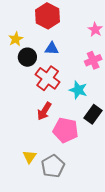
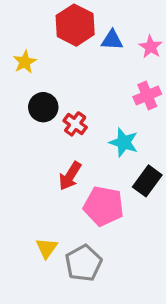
blue triangle: (52, 49) -> (112, 40), moved
black circle: (27, 57) -> (43, 107), moved
red cross: (48, 78) -> (75, 124), size x0.6

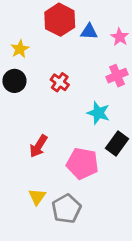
black circle: (43, 107) -> (14, 81), moved
red cross: (75, 124) -> (60, 82), moved
red arrow: (70, 176) -> (38, 146), moved

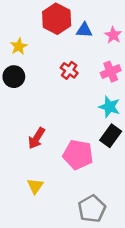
red cross: (60, 82) -> (69, 70), moved
cyan star: (98, 113) -> (109, 107), moved
gray pentagon: (66, 209) -> (92, 209), moved

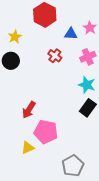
blue triangle: (84, 30) -> (71, 34), moved
pink pentagon: (78, 155) -> (46, 132), moved
yellow triangle: (35, 186) -> (28, 148), turned 32

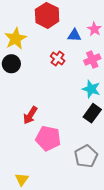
yellow star: (15, 37) -> (16, 39), size x1.5
yellow triangle: (28, 148) -> (22, 179), moved, turned -32
gray pentagon: (73, 166) -> (86, 156), moved

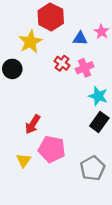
yellow star: (16, 39) -> (30, 42), moved
pink cross: (92, 60) -> (85, 68), moved
yellow triangle: (22, 179) -> (24, 160), moved

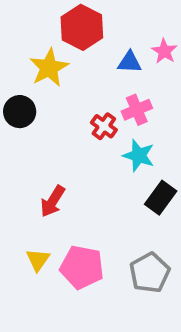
red cross: (62, 63) -> (104, 126), moved
cyan star: (98, 96) -> (139, 156), moved
pink pentagon: (52, 149) -> (82, 267), moved

